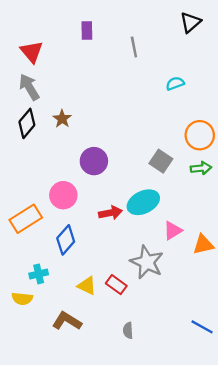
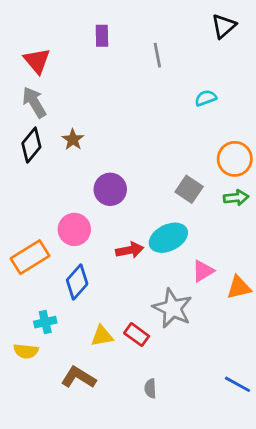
yellow triangle: (87, 286) -> (102, 336), turned -36

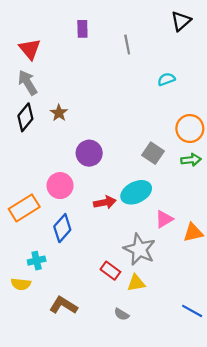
yellow triangle: (102, 336) -> (136, 283), moved
gray semicircle: (150, 388) -> (122, 314), turned -56

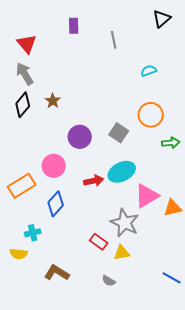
orange circle: (190, 129) -> (151, 115), moved
gray square: (153, 153) -> (119, 133), moved
pink triangle: (164, 219) -> (147, 196), size x1.5

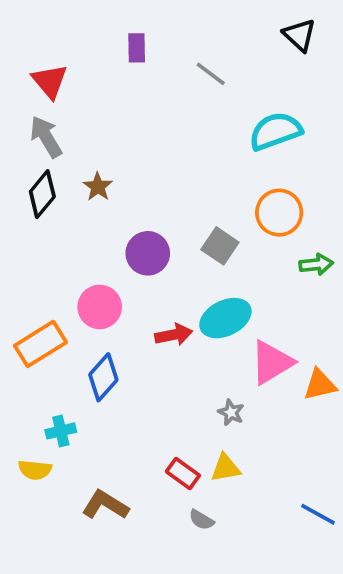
black triangle: (162, 19) -> (299, 35), turned -36
gray line: (114, 40) -> (211, 74), turned -42
cyan semicircle: (149, 71) -> (275, 131), size x1.8
gray star: (125, 223) -> (231, 412), size x0.5
red rectangle: (99, 242) -> (183, 473), moved

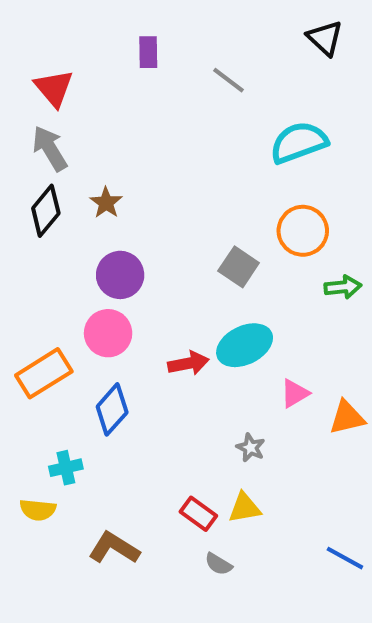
purple circle: (148, 253) -> (120, 275), moved
pink triangle: (272, 362) -> (295, 393), size x0.6

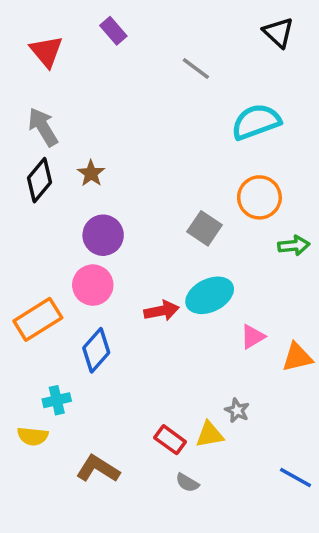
purple rectangle: (148, 52) -> (113, 31), moved, turned -40
red triangle: (54, 88) -> (46, 51), moved
gray star: (251, 448) -> (237, 410), moved

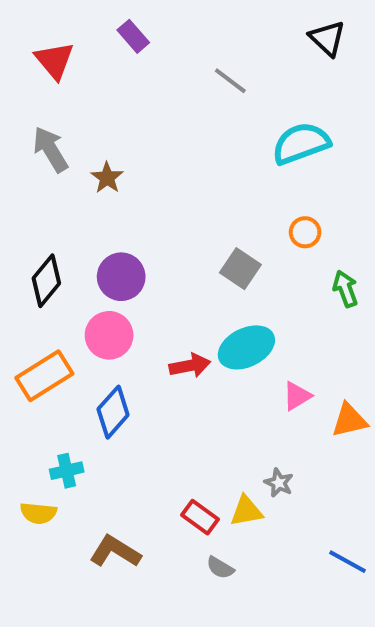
brown star: (91, 173) -> (107, 178), moved
black diamond: (40, 180) -> (46, 281), moved
orange circle: (259, 197) -> (305, 232), size x0.6
green arrow: (294, 246) -> (345, 289), turned -104

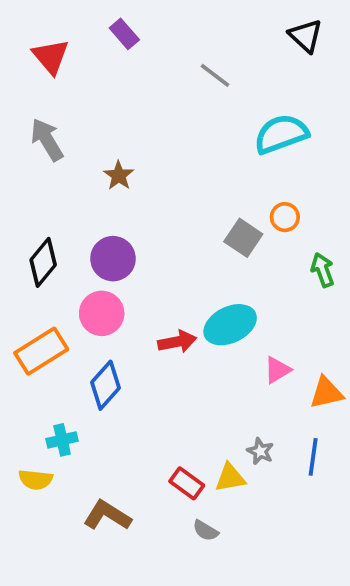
brown star: (107, 178) -> (119, 176), moved
gray square: (240, 269) -> (243, 238), moved
blue line: (347, 562) -> (313, 457), moved, turned 69

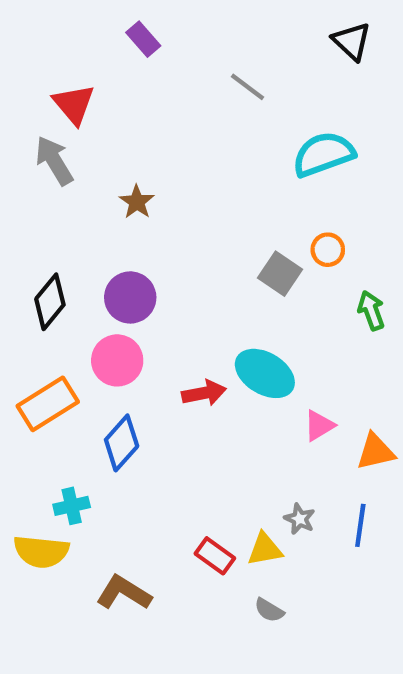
red triangle: (51, 57) -> (74, 104), moved
cyan ellipse: (230, 325) -> (265, 373), turned 57
yellow semicircle: (36, 480) -> (41, 551), size x1.4
gray semicircle: (206, 531) -> (269, 610), moved

